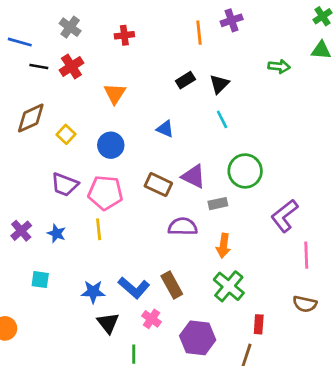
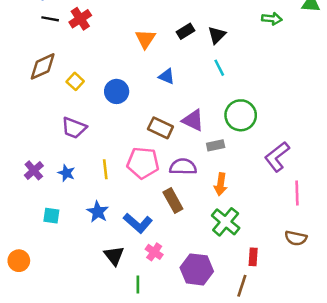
orange triangle: (115, 94) -> (145, 39), moved
pink pentagon: (105, 193) -> (143, 163), moved
brown rectangle: (172, 285) -> (173, 201), moved
blue star: (93, 292) -> (98, 212), moved, turned 30

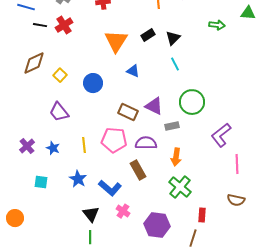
orange triangle: (145, 39) -> (116, 41), size x1.4
purple trapezoid: (74, 128) -> (59, 112), turned 30
green line: (138, 284) -> (90, 237), moved

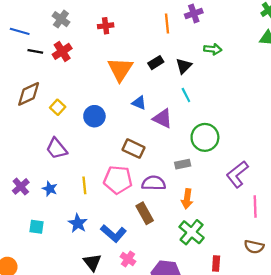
green arrow: (217, 25) -> (213, 49), moved
purple triangle: (154, 106) -> (163, 118), moved

